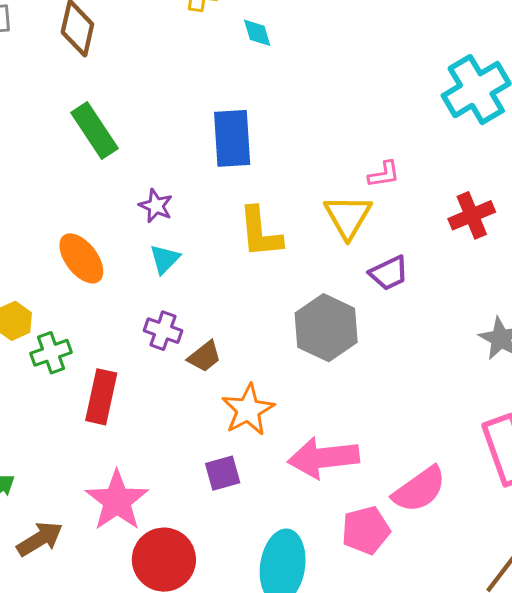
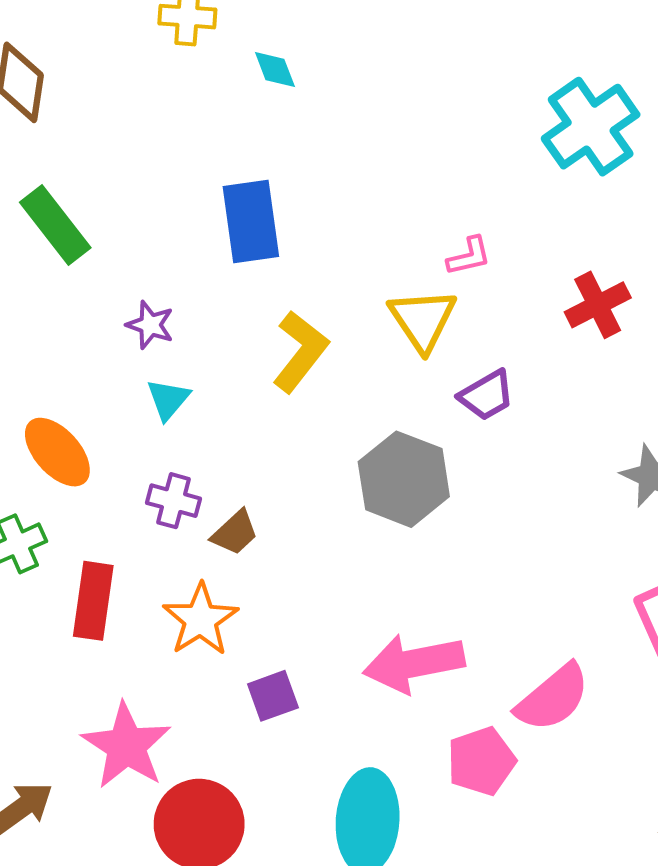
yellow L-shape: (260, 232) -> (300, 351), turned -132
orange ellipse: (81, 258) -> (57, 452), moved
orange star: (248, 410) -> (200, 620), moved

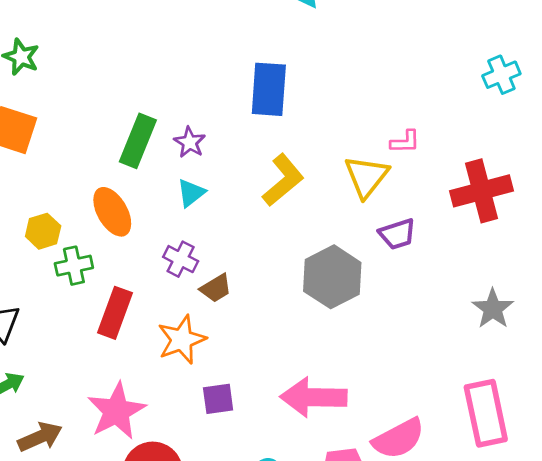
cyan cross: (591, 127) -> (501, 75), size x0.6
green rectangle: (55, 225) -> (138, 141), moved, turned 48
red cross: (598, 305) -> (482, 191), size x1.4

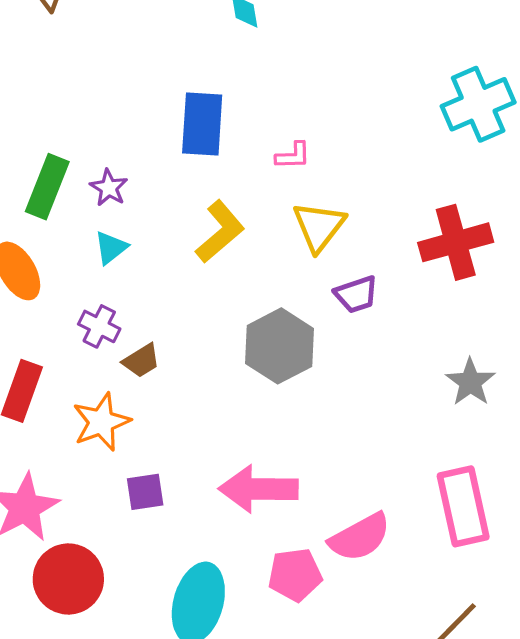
cyan cross: (501, 75) -> (478, 104), size x1.6
pink L-shape: (405, 142) -> (293, 156), moved

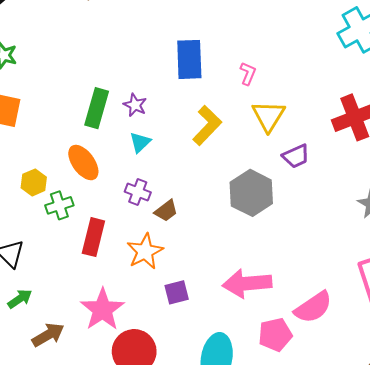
pink L-shape: (293, 156) -> (248, 74), turned -60

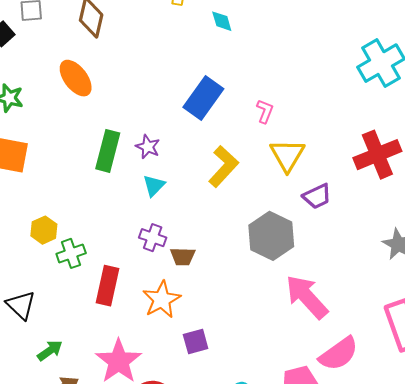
blue rectangle: (189, 59) -> (203, 98), turned 39
orange ellipse: (83, 163) -> (76, 78), moved
brown trapezoid: (166, 211) -> (183, 257), turned 40
pink arrow: (247, 283) -> (307, 297), moved, turned 54
green arrow: (20, 299) -> (50, 351), moved

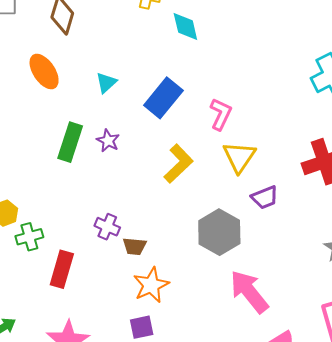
cyan diamond: (222, 21) -> (185, 27), size x1.4
pink L-shape: (265, 111) -> (221, 114), size x1.4
cyan triangle: (154, 186) -> (106, 83), moved
orange star: (162, 300) -> (151, 285), moved

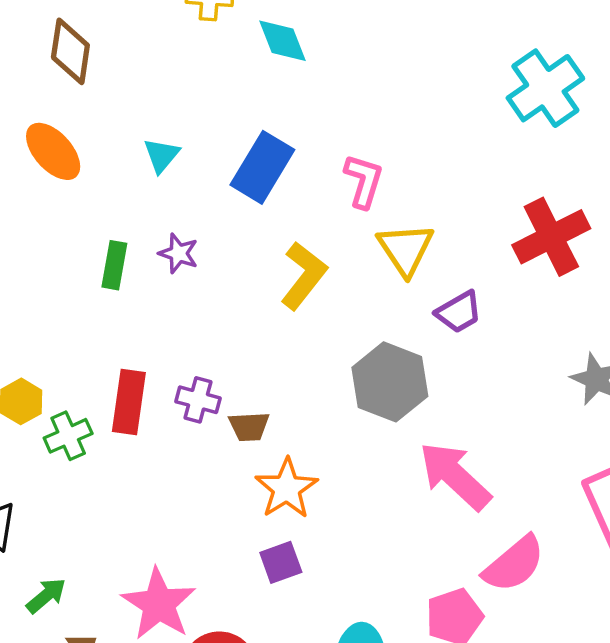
green rectangle: (70, 142) -> (114, 265), size x0.7
red rectangle: (62, 269) -> (129, 402), moved

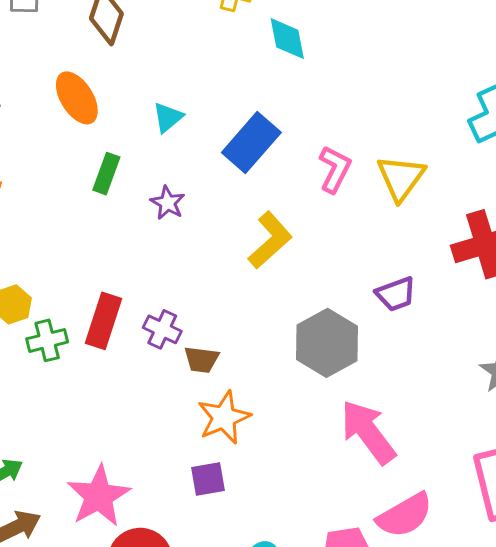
yellow triangle: (406, 249) -> (401, 178), moved
green rectangle: (114, 265) -> (106, 174), moved

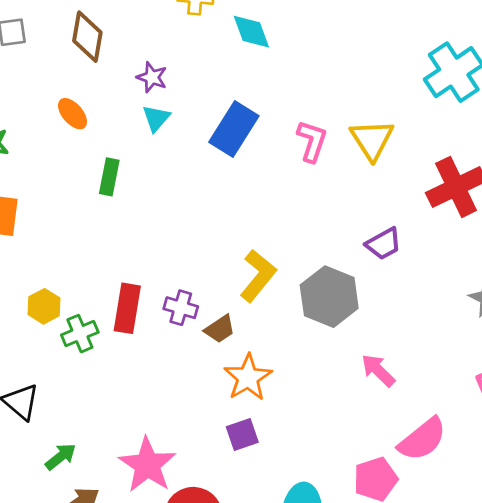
orange ellipse: (77, 98) -> (73, 114), size x0.7
purple star: (168, 203) -> (152, 77), moved
yellow L-shape: (270, 240) -> (258, 276), moved
brown trapezoid: (201, 360) -> (220, 329), turned -32
pink arrow: (368, 432) -> (378, 370), size x0.6

